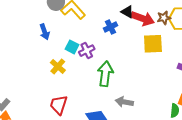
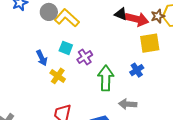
blue cross: (110, 27) -> (137, 70), moved
blue arrow: (45, 32) -> (42, 58), moved
cyan square: (72, 47) -> (66, 48), moved

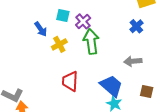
yellow cross: (58, 76) -> (59, 44), turned 35
green arrow: (106, 78) -> (91, 41), moved

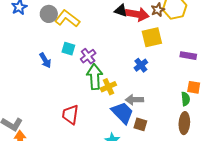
yellow cross: (59, 44) -> (108, 87), moved
blue trapezoid: (111, 86) -> (122, 113), moved
brown square: (147, 91) -> (140, 124), moved

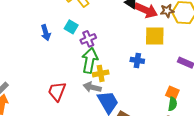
blue cross: (141, 65) -> (137, 60), turned 32
orange square: (194, 87) -> (172, 93), moved
gray arrow: (134, 100) -> (92, 87), moved

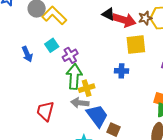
cyan square: (71, 27) -> (52, 45), turned 32

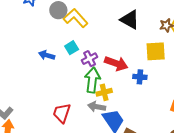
black triangle: (108, 14) -> (130, 20), size x1.5
red arrow: (124, 20) -> (116, 63), moved
blue arrow: (27, 54) -> (47, 55), turned 126

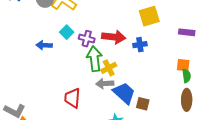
purple cross: (90, 59) -> (87, 39), turned -35

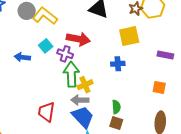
red arrow: (114, 37) -> (78, 39), moved
green semicircle: (186, 76) -> (116, 107), moved
blue trapezoid: (124, 93) -> (83, 117), moved

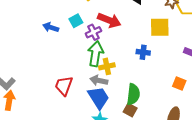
purple cross: (65, 54) -> (93, 32), turned 35
green semicircle: (116, 107) -> (133, 94), size x1.5

